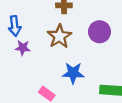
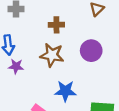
brown star: (59, 36) -> (52, 55), turned -30

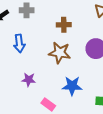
purple star: (16, 66) -> (29, 80), moved

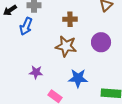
blue arrow: (19, 43) -> (26, 26), moved, turned 30

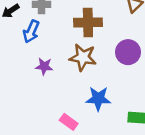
brown cross: (70, 19) -> (88, 22), size x1.5
purple star: (36, 72) -> (44, 66), moved

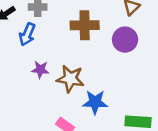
purple circle: (128, 52) -> (125, 40), moved
brown star: (83, 57) -> (70, 79), moved

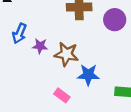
blue arrow: (27, 34) -> (19, 33), moved

